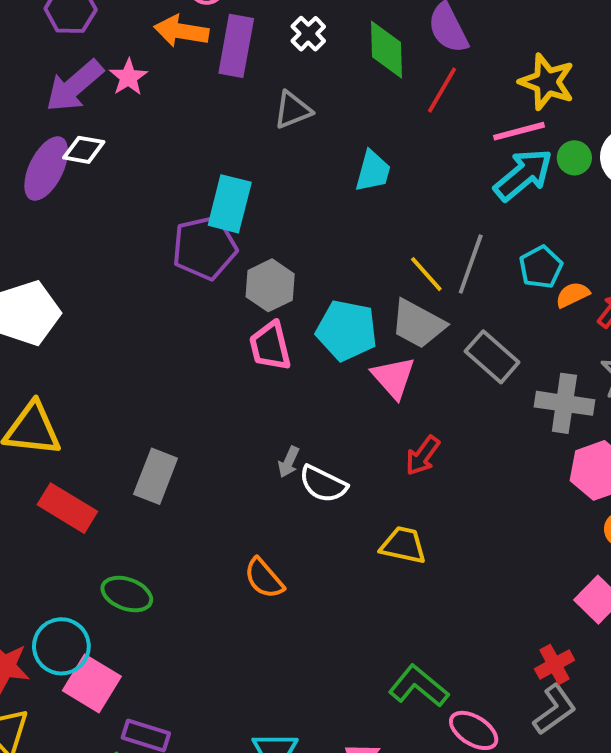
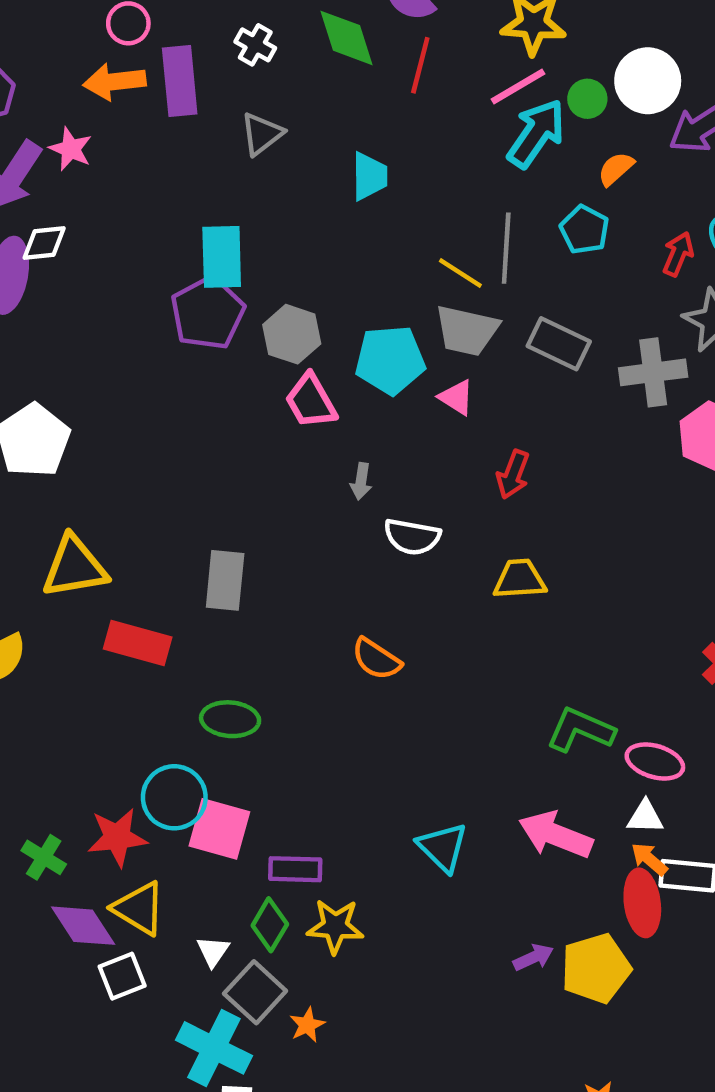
orange semicircle: (573, 295) -> (616, 169), moved
pink triangle: (393, 378) -> (456, 397), size x0.7
gray arrow: (289, 462) -> (361, 481), moved

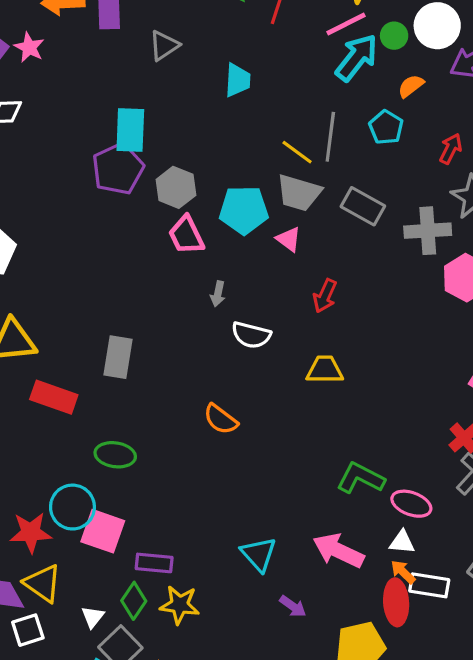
purple arrow: (533, 957) -> (293, 606), moved, turned 56

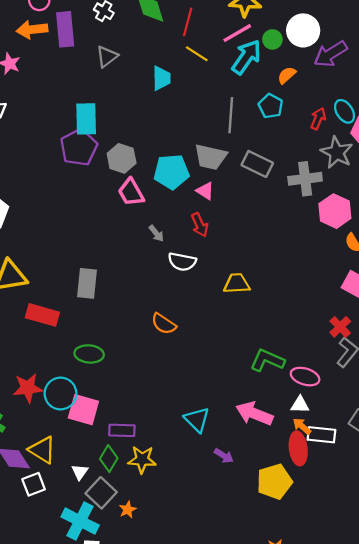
yellow line: (297, 152) -> (197, 54), moved
gray arrow: (218, 294) -> (156, 233), turned -48
red arrow: (325, 296) -> (200, 225), moved, turned -45
red star: (31, 533) -> (28, 388), moved

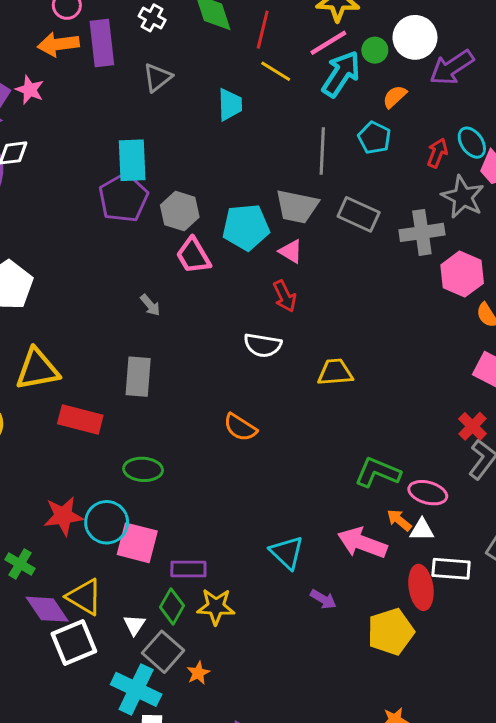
gray arrow: (156, 233) -> (150, 305), moved
orange arrow: (302, 426) -> (399, 520), moved
white square: (34, 484) -> (74, 642), size x1.4

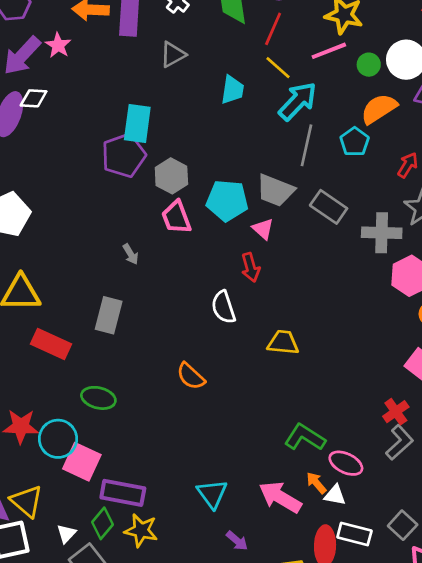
cyan arrow: (341, 74) -> (298, 101), moved
orange semicircle: (395, 97) -> (379, 109), size x1.6
white semicircle: (263, 345) -> (223, 307), turned 52
purple rectangle: (188, 569) -> (123, 493), size x1.4

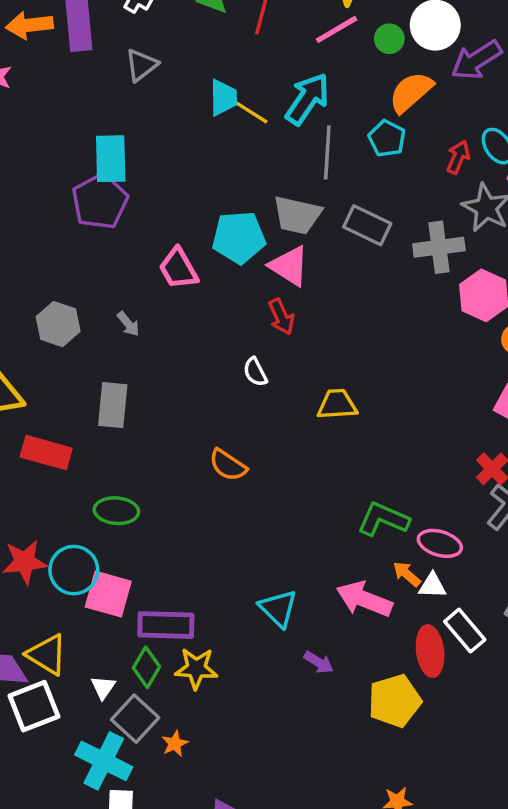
yellow line: (278, 68) -> (251, 112), moved
gray hexagon: (171, 176) -> (58, 324), moved
pink triangle: (263, 229) -> (289, 266), size x1.5
white semicircle: (223, 307) -> (255, 372), size x0.7
white rectangle: (354, 534) -> (465, 631), turned 44

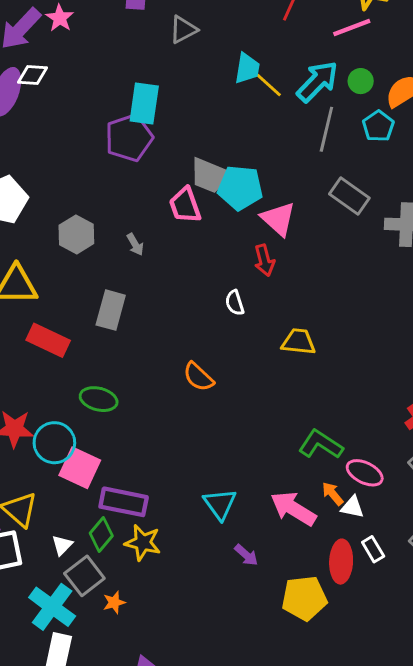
green circle: (389, 39) -> (361, 81), moved
gray trapezoid: (297, 215) -> (210, 176), moved
white rectangle: (465, 631) -> (373, 549), size x0.7

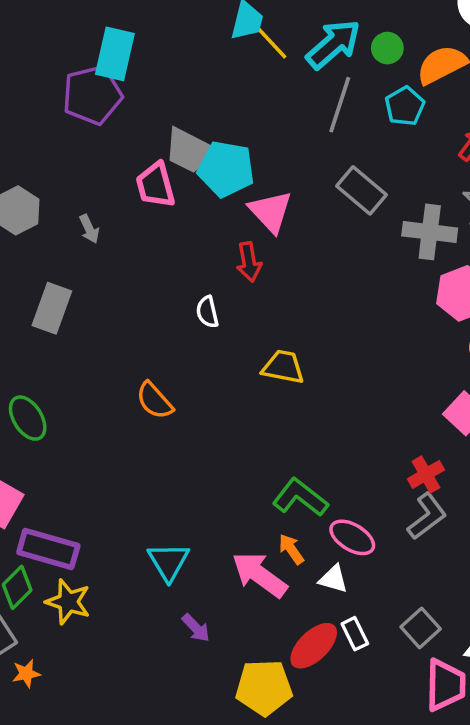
green ellipse: (99, 399) -> (28, 418), turned 39
orange arrow: (333, 494) -> (291, 549), moved
red ellipse: (341, 562) -> (314, 646), turned 39

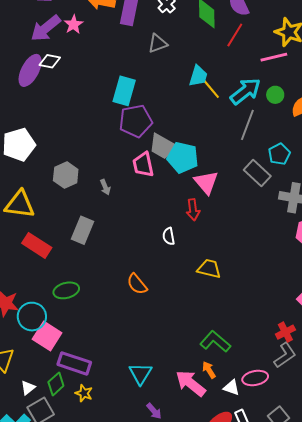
purple pentagon: (92, 95) -> (136, 121), moved
cyan pentagon: (405, 106) -> (279, 154), moved
green ellipse: (28, 418) -> (66, 290), turned -75
pink ellipse: (352, 537) -> (255, 378), moved, turned -45
yellow star: (68, 602) -> (84, 393), size x0.7

